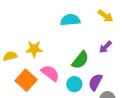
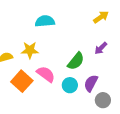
yellow arrow: (105, 16) -> (101, 17), turned -70
cyan semicircle: (70, 20) -> (45, 21), moved

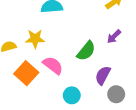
cyan circle: (70, 85) -> (72, 95), moved

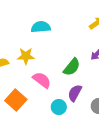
orange square: (26, 73) -> (16, 100), moved
purple semicircle: (103, 75) -> (75, 93), moved

